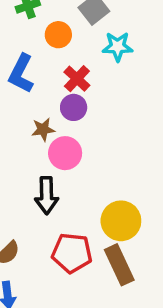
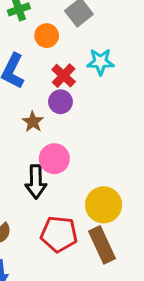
cyan star: (118, 47) -> (100, 62), moved
brown star: (43, 129) -> (33, 122), turned -30
pink circle: (65, 153) -> (54, 159), moved

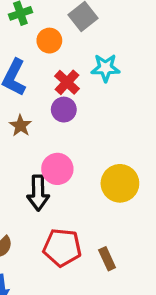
brown star: (33, 122) -> (20, 126), moved
yellow circle: (104, 205) -> (120, 183), moved
brown rectangle: (102, 245) -> (107, 259), size x0.6

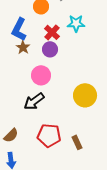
brown star: (20, 126) -> (23, 47), moved
pink circle: (57, 169) -> (41, 75), moved
black arrow: (38, 193) -> (34, 101), turned 55

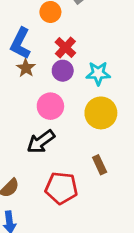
cyan star: (76, 23) -> (98, 73), moved
yellow circle: (85, 95) -> (101, 113), moved
brown rectangle: (77, 142) -> (100, 165), moved

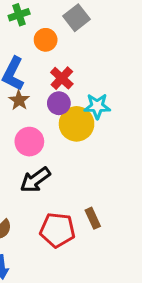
pink circle: (50, 106) -> (29, 142), moved
yellow circle: (101, 113) -> (77, 124), moved
brown rectangle: (100, 165) -> (93, 218), moved

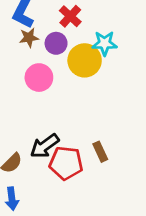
brown star: (19, 100) -> (29, 38), turned 30
purple circle: (59, 103) -> (56, 43), moved
black arrow: (35, 180) -> (45, 146), moved

